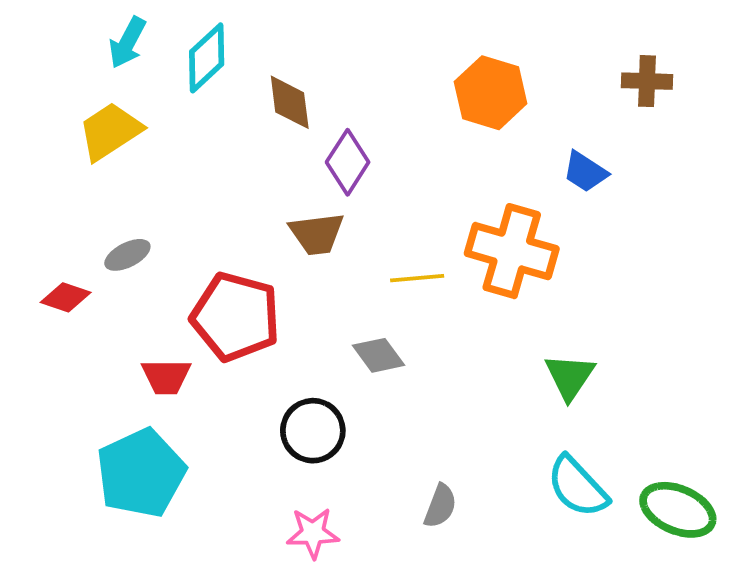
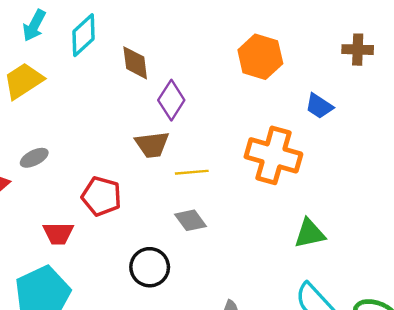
yellow line: (417, 278) -> (192, 172), moved
red pentagon: (236, 317) -> (102, 196), size x0.7
green triangle: (570, 377) -> (310, 234), turned 44

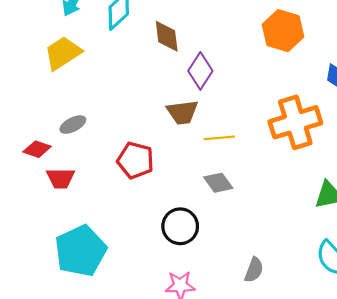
orange cross: (273, 155) -> (295, 122), turned -33
red trapezoid: (58, 234) -> (61, 178), moved

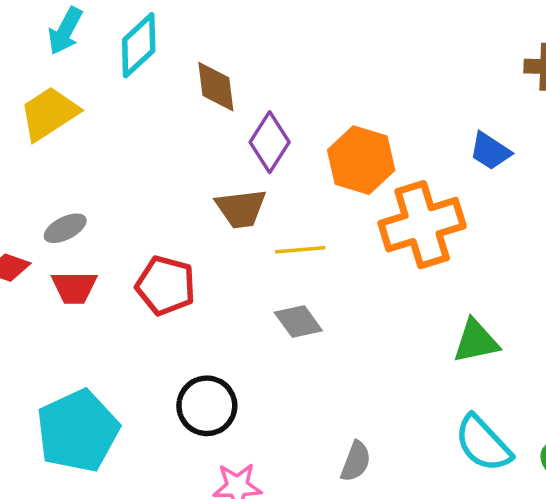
orange hexagon: (283, 31) -> (361, 160), moved
red trapezoid: (61, 178) -> (74, 287), moved
black circle: (180, 226) -> (207, 406), moved

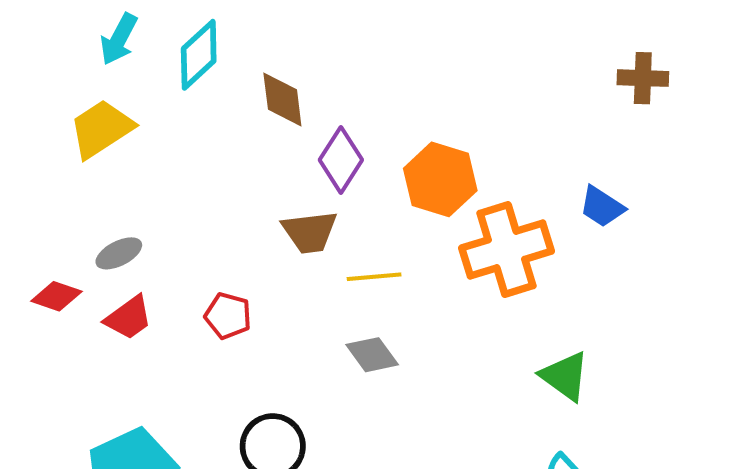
blue trapezoid: (490, 151) -> (602, 207), moved
red pentagon: (166, 286) -> (228, 316), size x0.7
red trapezoid: (74, 287) -> (129, 318), turned -36
green triangle: (476, 341) -> (565, 376), turned 48

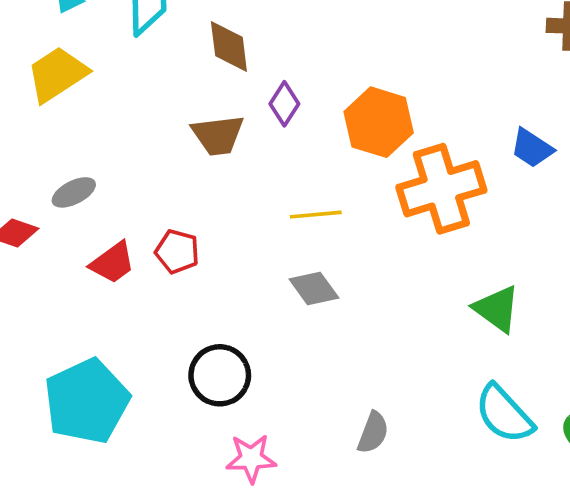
purple diamond: (341, 160) -> (284, 104), size x0.7
brown trapezoid: (310, 232) -> (218, 135), moved
red trapezoid: (129, 318) -> (113, 263), moved

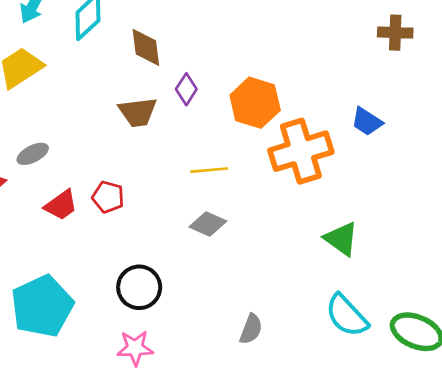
gray diamond: (314, 288) -> (208, 224), turned -30
pink star: (251, 458) -> (135, 348), moved

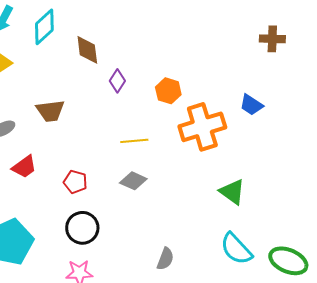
orange hexagon: (255, 103) -> (168, 91), size x0.7
brown trapezoid: (138, 112) -> (50, 111), moved
red pentagon: (108, 197) -> (75, 182), moved

